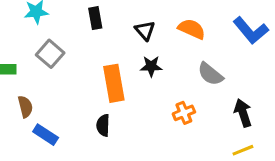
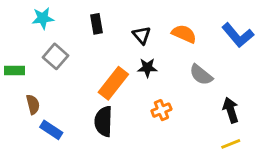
orange rectangle: (114, 83) -> (113, 83), turned 48
orange cross: (184, 113) -> (161, 110), moved
black semicircle: (103, 125) -> (104, 121), size x1.5

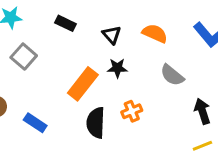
black rectangle: (96, 24) -> (65, 23), turned -54
black semicircle: (104, 121) -> (96, 123), moved
blue rectangle: (51, 130) -> (35, 123), moved

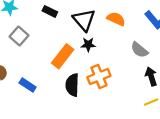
black triangle: (112, 35) -> (84, 20), size x1.6
gray semicircle: (172, 75) -> (139, 50), moved
orange cross: (132, 111) -> (99, 76), size x1.5

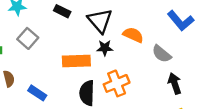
orange semicircle: (116, 19) -> (133, 35), moved
orange rectangle: (63, 56) -> (76, 61), turned 50

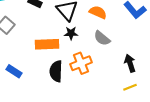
orange semicircle: (133, 35) -> (98, 12), moved
gray semicircle: (162, 54) -> (102, 38), moved

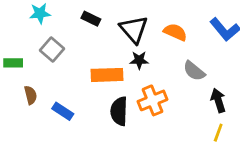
gray semicircle: (102, 38) -> (194, 71), moved
yellow line: (130, 87) -> (218, 133), turned -48

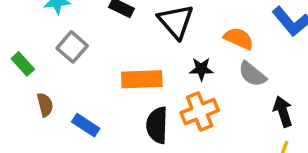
orange semicircle: (175, 32) -> (239, 38), moved
black star: (139, 60) -> (201, 69), moved
green rectangle: (13, 63) -> (23, 64), turned 48

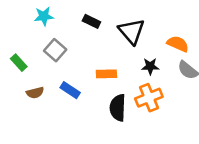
orange rectangle: (142, 79) -> (106, 74), size x0.7
brown semicircle: (45, 105) -> (35, 93), turned 90
blue rectangle: (86, 125) -> (70, 90), moved

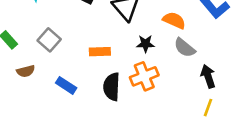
gray square: (55, 50) -> (49, 40), moved
blue rectangle: (70, 90) -> (66, 85), moved

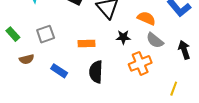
gray square: (49, 40) -> (46, 34), turned 30
orange cross: (144, 76) -> (140, 63), moved
black arrow: (208, 76) -> (184, 50), moved

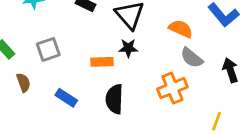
black star: (123, 37) -> (128, 48), moved
brown semicircle: (27, 59) -> (23, 83), turned -96

